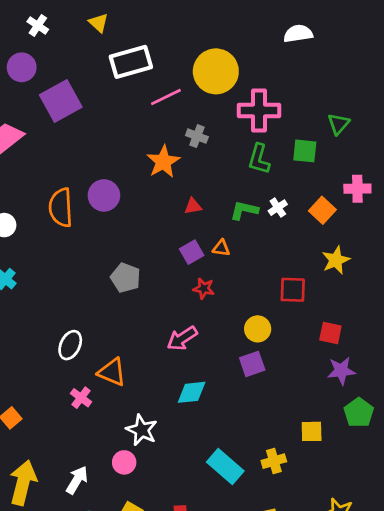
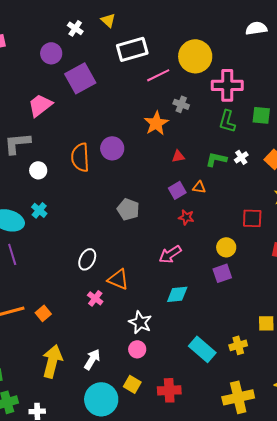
white cross: (38, 26) -> (75, 28), moved
pink circle: (124, 462) -> (137, 349), moved

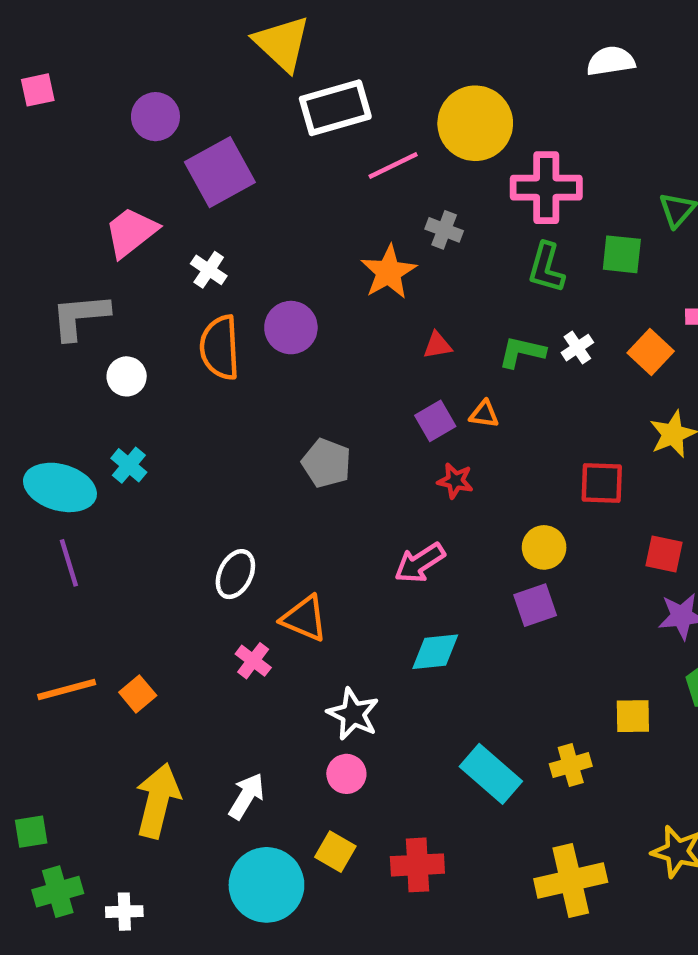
yellow triangle: (108, 20) -> (282, 43), size x1.8
white cross: (75, 28) -> (209, 270), moved

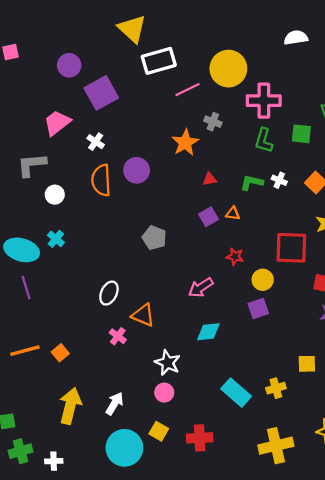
white cross: (577, 348) -> (279, 180), turned -32
red star: (455, 481) -> (235, 257), moved
red square: (602, 483) -> (291, 248), size x1.5

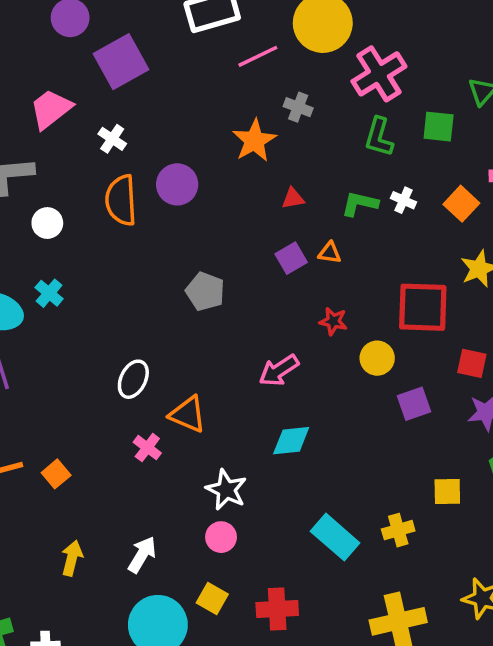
pink cross: (264, 101) -> (379, 74), turned -32
purple square: (258, 309) -> (414, 404), moved
yellow arrow: (70, 406) -> (72, 558), size x0.6

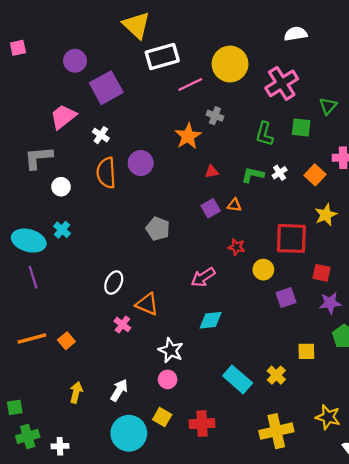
pink cross: (379, 74) -> (282, 83), moved
white cross: (403, 200) -> (280, 173), turned 32
yellow cross: (398, 530) -> (276, 375), turned -30

